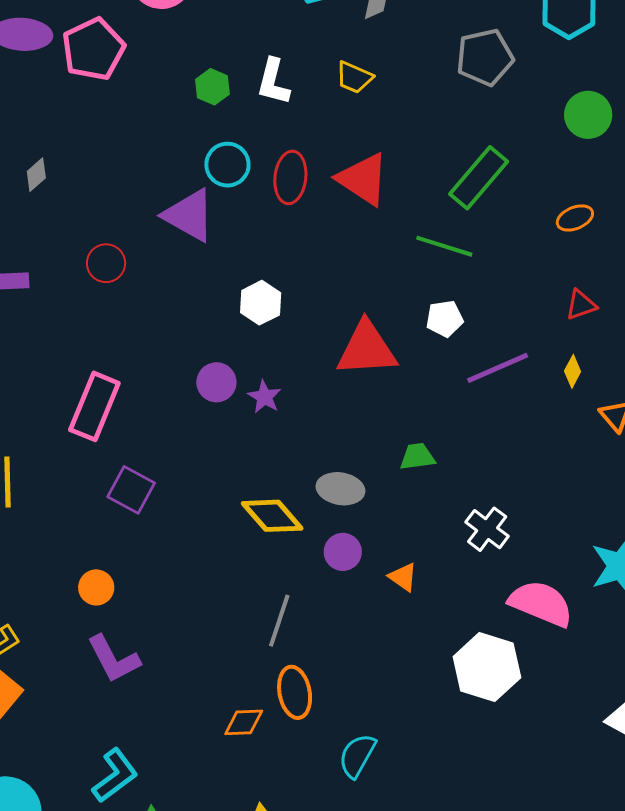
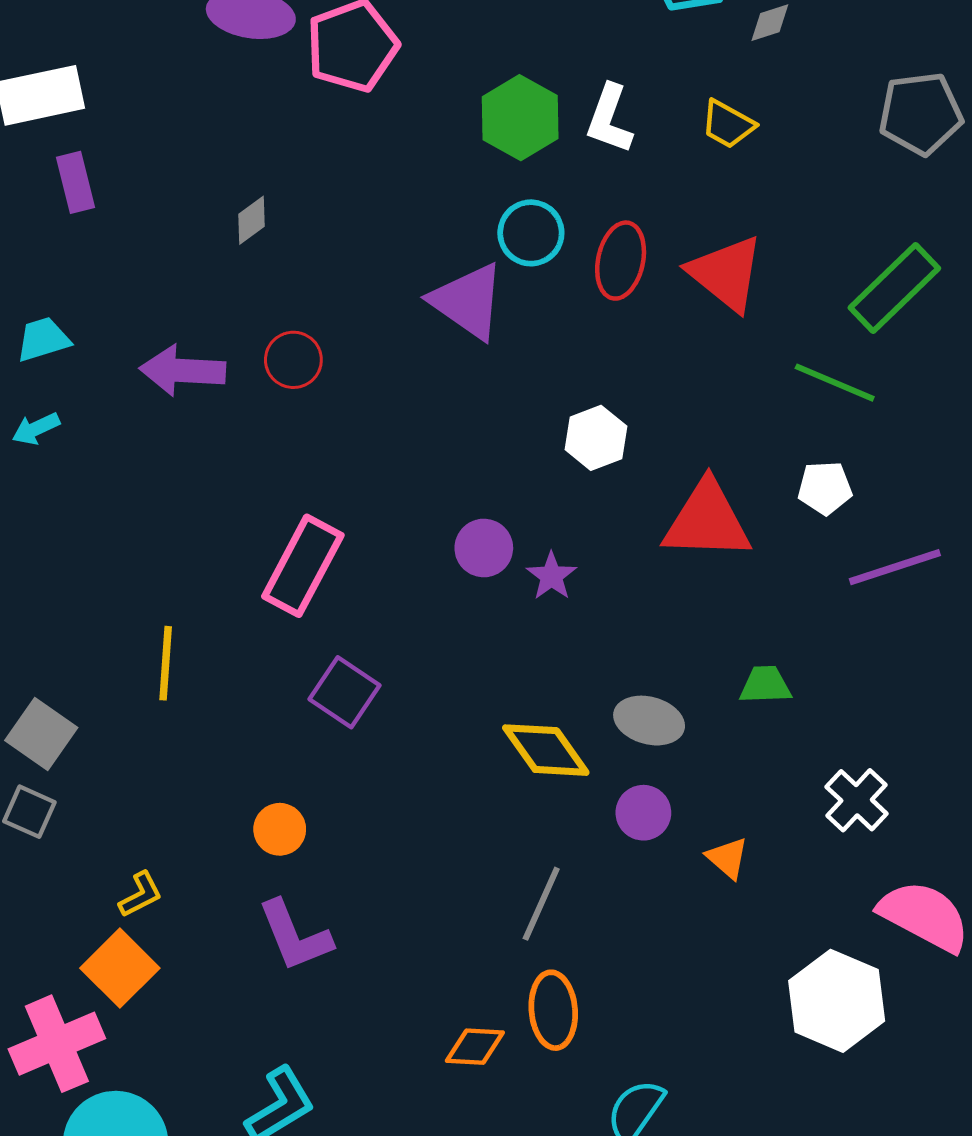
green hexagon: (212, 87) -> (520, 118), size x1.6
red circle: (106, 263) -> (293, 360), moved
white hexagon: (261, 303) -> (596, 438), moved

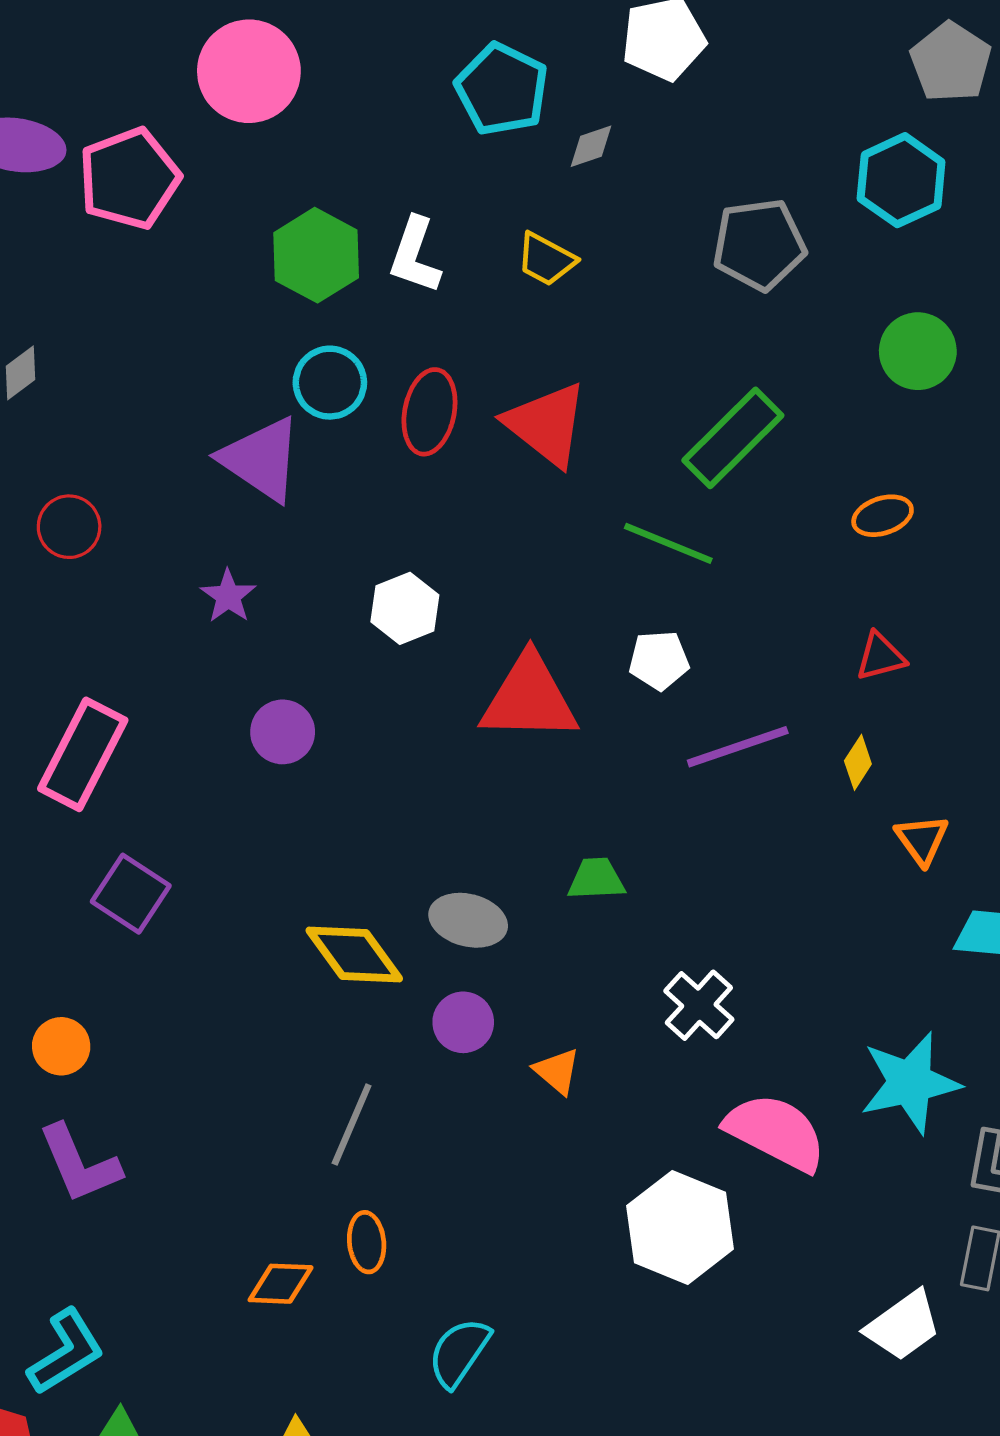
purple star: (552, 576) -> (228, 596), moved
orange ellipse: (553, 1010) -> (367, 1242), size x0.7

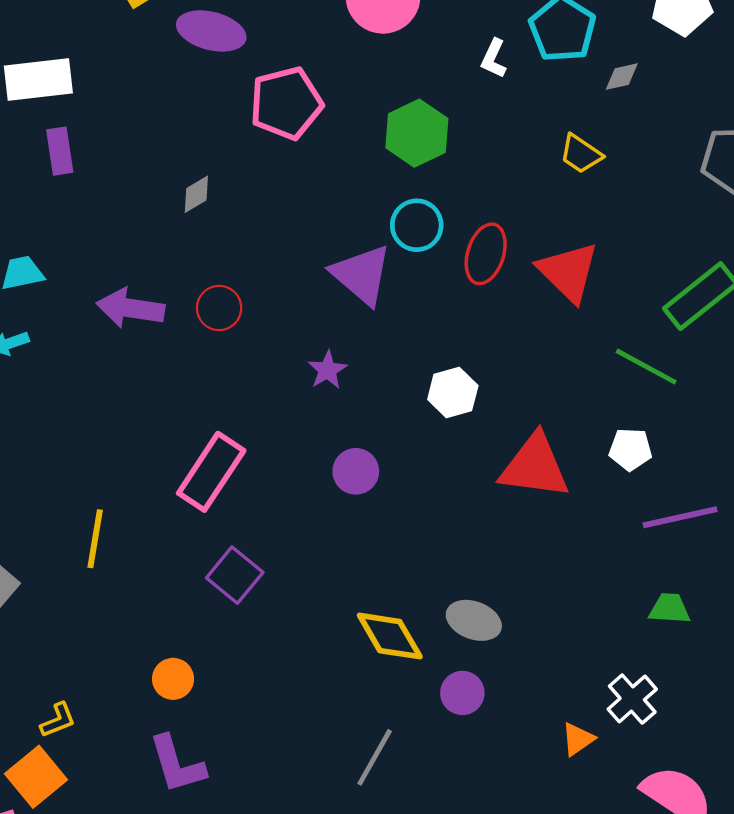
pink pentagon: (129, 179) -> (286, 103), moved
white L-shape: (415, 255) -> (494, 59), moved, size x0.7
green trapezoid: (596, 879) -> (669, 609), moved
orange triangle: (557, 1071) -> (578, 739), moved, turned 39

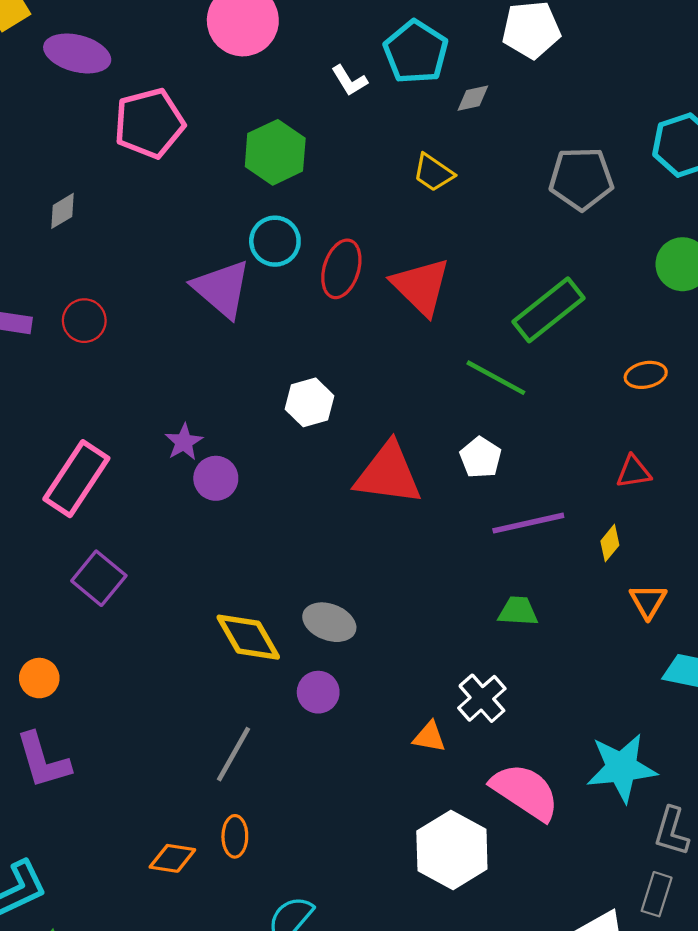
white L-shape: (494, 59) -> (349, 81), turned -57
purple star: (327, 370) -> (184, 442), moved
white pentagon: (630, 449) -> (481, 458), turned 30
orange triangle: (578, 739) -> (429, 737), turned 45

